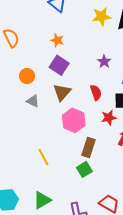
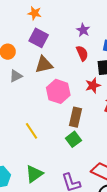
brown triangle: (62, 92) -> (44, 65), turned 42
red semicircle: (96, 93) -> (82, 53), moved
gray triangle: (33, 101) -> (16, 76), turned -48

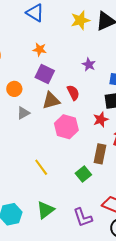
red semicircle: (82, 53) -> (73, 93), moved
brown rectangle: (76, 117) -> (100, 154), moved

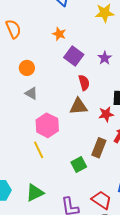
purple square: (45, 74) -> (74, 56), moved
brown triangle: (51, 100) -> (79, 106), moved
gray triangle: (23, 113) -> (31, 93), turned 48
pink hexagon: (66, 127) -> (47, 125), moved

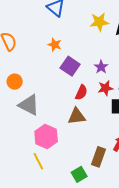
orange circle: (27, 68) -> (15, 82), moved
red semicircle: (84, 83) -> (81, 92), turned 42
gray triangle: (31, 93) -> (29, 105), size x1.6
red star: (106, 114) -> (105, 88), moved

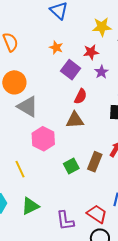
orange circle: (15, 82) -> (14, 82), size x1.5
red star: (105, 88) -> (91, 52), moved
yellow line: (38, 161) -> (20, 169), moved
green square: (79, 174) -> (71, 166), moved

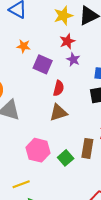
red star: (91, 52) -> (67, 41), moved
pink hexagon: (43, 139) -> (38, 150), moved
yellow line: (20, 169) -> (21, 184), moved, turned -72

